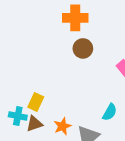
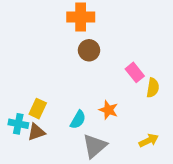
cyan semicircle: (110, 112) -> (78, 120), moved
orange star: (62, 126) -> (108, 110), moved, turned -30

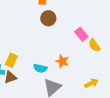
yellow semicircle: (153, 88) -> (94, 45), turned 136
cyan semicircle: (78, 120) -> (40, 68), turned 72

